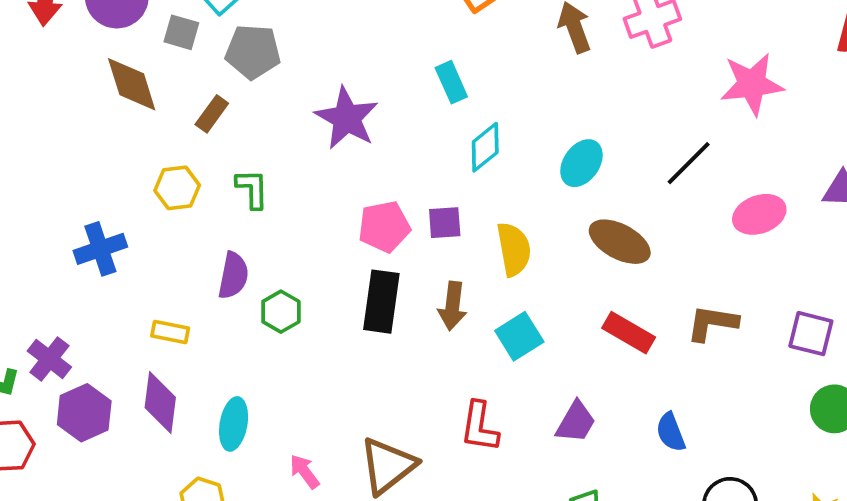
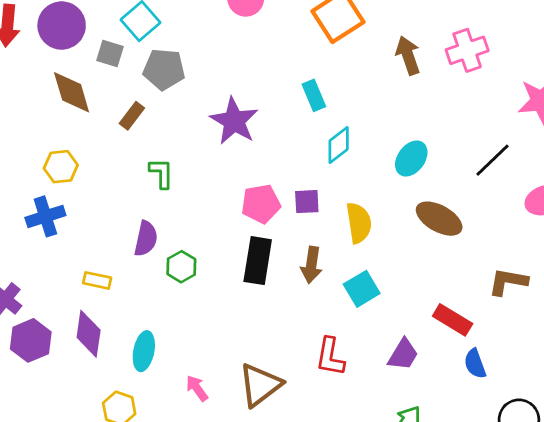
yellow hexagon: (177, 188) -> (61, 167), moved
red rectangle: (629, 333) -> (453, 320), moved

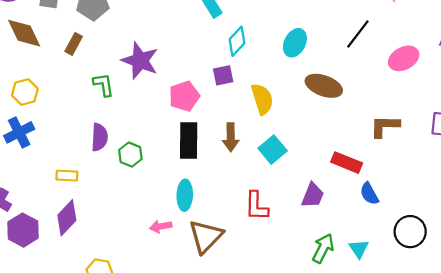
purple star: (234, 121) -> (140, 61), moved
purple square: (307, 202) -> (223, 75), moved
purple diamond: (89, 334) -> (67, 218), turned 44
cyan ellipse: (144, 351) -> (185, 195), moved
pink arrow: (197, 388) -> (161, 226), moved, turned -55

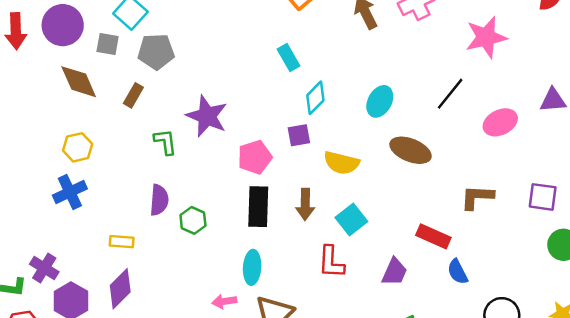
yellow semicircle: (262, 99) -> (341, 163), turned 120
red L-shape: (256, 206) -> (331, 262), moved

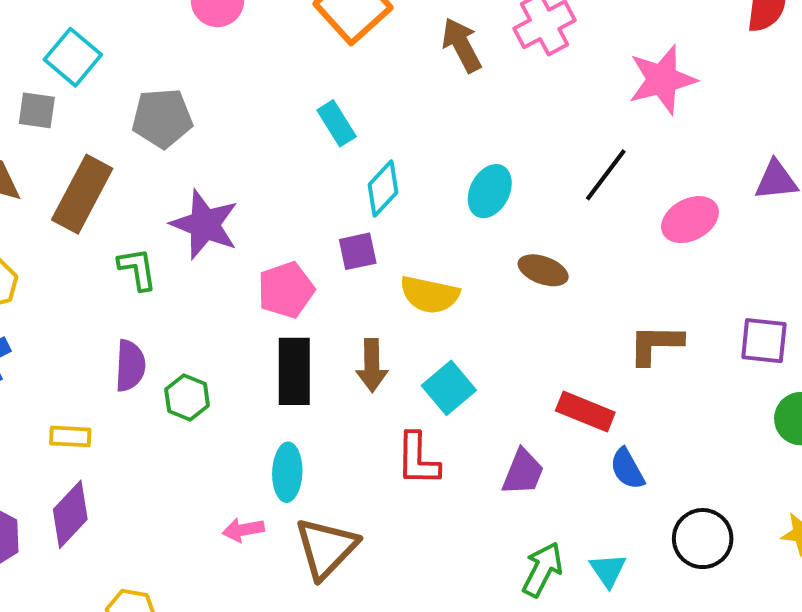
gray pentagon: (156, 52) -> (162, 118), moved
brown rectangle: (133, 95) -> (82, 194), size x1.8
brown ellipse: (410, 150) -> (543, 270), size x0.7

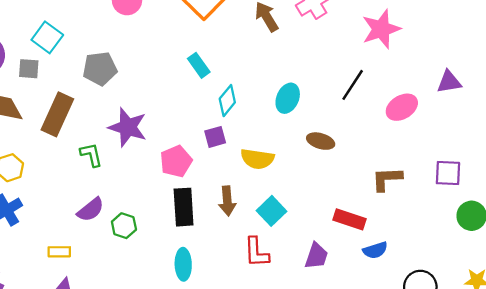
purple semicircle: (130, 366) -> (91, 210), turned 52
blue semicircle: (627, 469) -> (375, 250), turned -75

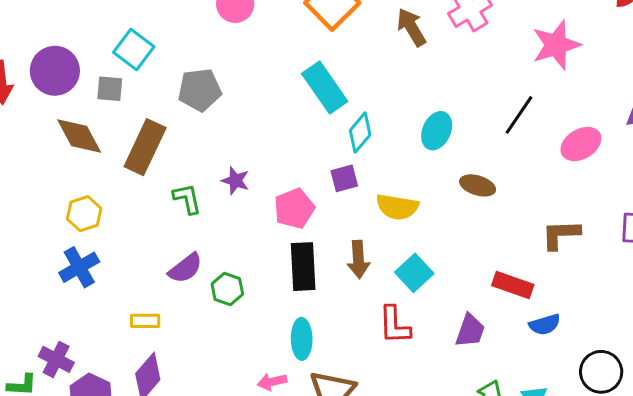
cyan rectangle: (199, 65) -> (325, 88), size x1.6
purple star: (128, 127) -> (235, 181), moved, size x0.6

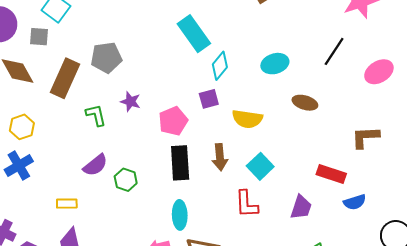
gray pentagon: (200, 90) -> (106, 58), moved
cyan ellipse: (437, 131) -> (275, 64), turned 50

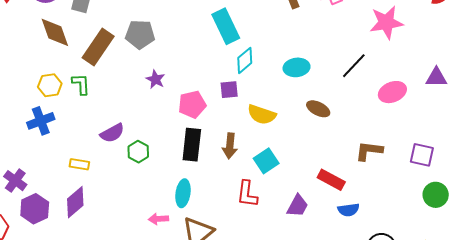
green L-shape: (96, 115) -> (81, 84), moved

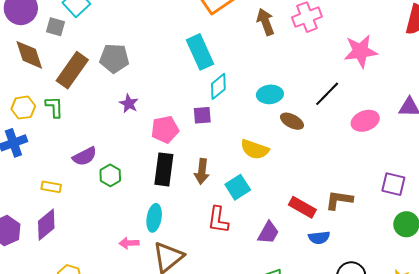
brown ellipse: (318, 109) -> (292, 121), moved
yellow semicircle: (262, 115) -> (255, 149), moved
brown L-shape: (369, 151) -> (339, 200), moved

